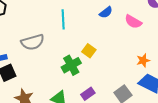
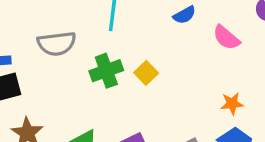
green cross: (71, 65) -> (106, 71), moved

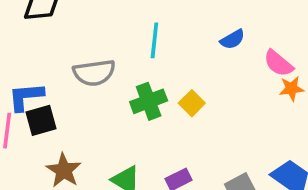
orange star: (232, 104) -> (292, 89), moved

